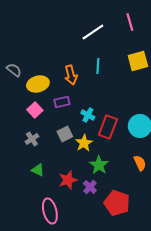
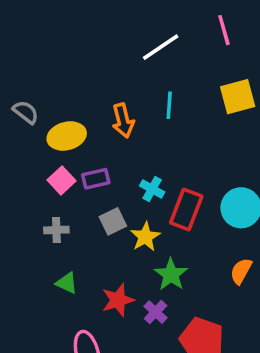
purple rectangle: (62, 102) -> (96, 179), moved
gray cross: (32, 139) -> (56, 230), turned 32
orange semicircle: (140, 163) -> (241, 271), turned -126

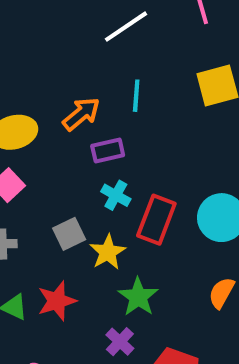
orange arrow: (123, 121) -> (81, 114), turned -116
purple rectangle: (96, 179) -> (108, 151), moved
red star: (118, 300) -> (57, 301), moved

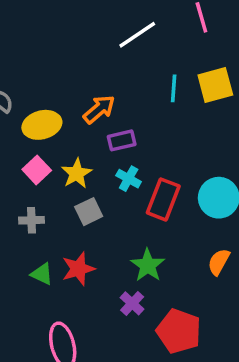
cyan line: (136, 96) -> (174, 88), moved
yellow star: (108, 252) -> (77, 173), moved

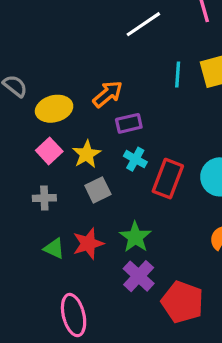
green star: (148, 265) -> (135, 237), moved
purple cross: (132, 303) -> (139, 276), size x1.4

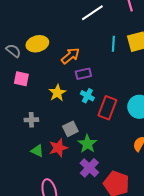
yellow ellipse: (54, 109) -> (37, 44), moved
pink square: (49, 151) -> (21, 79), moved, turned -35
gray square: (98, 190) -> (70, 129), moved

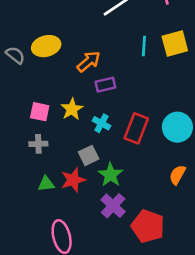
pink square: (21, 79) -> (40, 112), moved
cyan cross: (87, 96) -> (101, 123), moved
green triangle: (37, 151) -> (46, 184), turned -32

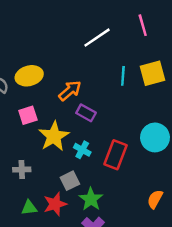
purple rectangle: (105, 85) -> (86, 113), turned 42
yellow star: (72, 109) -> (54, 136), size x1.4
pink square: (40, 112) -> (28, 115), moved, turned -30
cyan circle: (177, 127) -> (155, 137), moved

